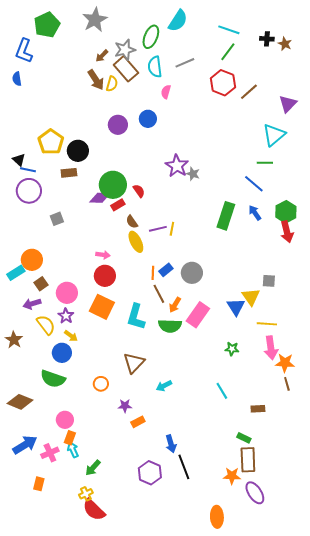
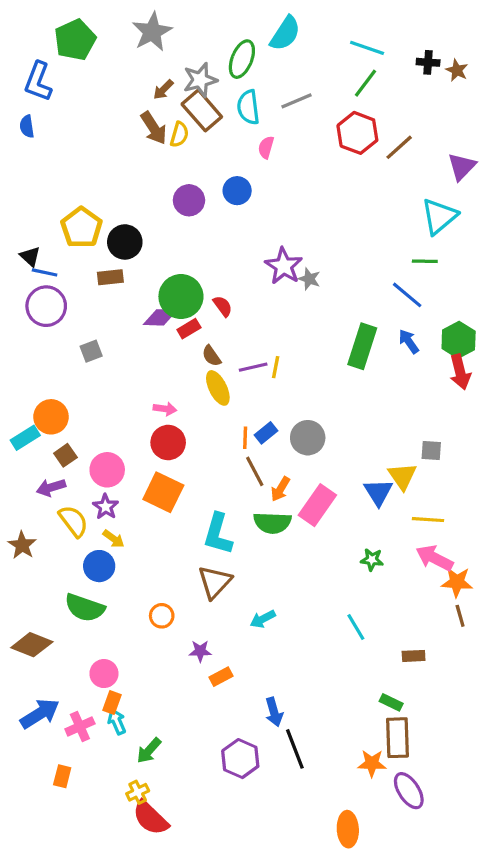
cyan L-shape: (136, 317) -> (218, 534), moved
pink arrow: (271, 348) -> (434, 558), turned 125

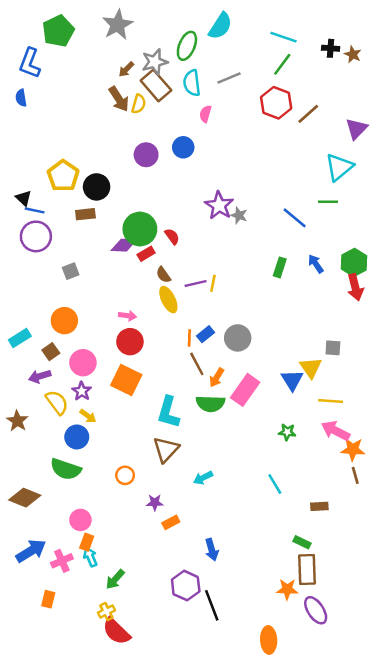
blue line: (407, 295) -> (295, 218), moved
green rectangle: (362, 346) -> (280, 267), size x0.6
orange circle: (51, 417) -> (64, 321), moved
black line: (295, 749) -> (212, 605), moved

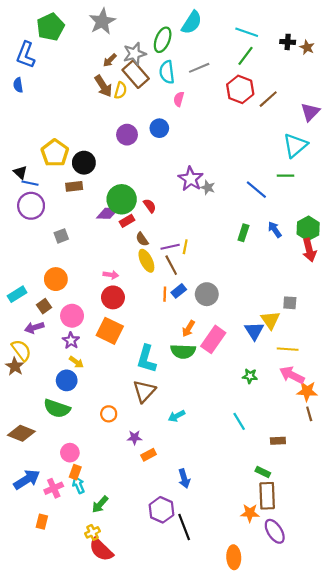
brown line: (197, 364) -> (171, 265), moved
yellow semicircle: (57, 402) -> (21, 350), moved

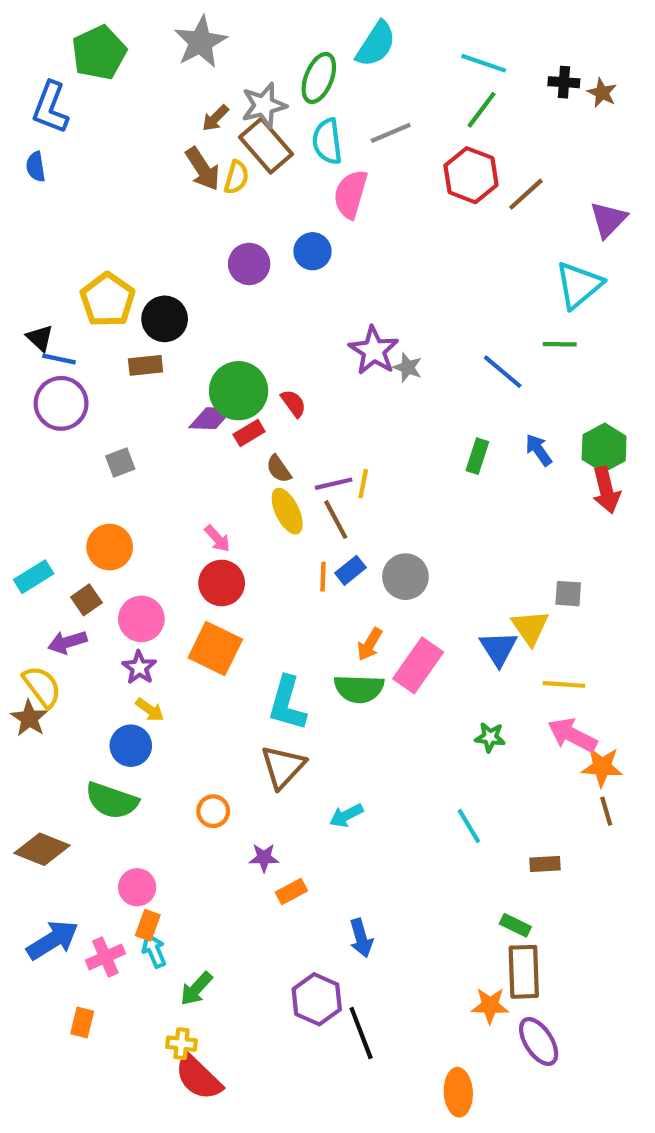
pink semicircle: (179, 99) -> (351, 194), size x1.6
pink arrow: (111, 275) -> (217, 539), turned 40
yellow cross: (93, 532) -> (181, 1044), turned 32

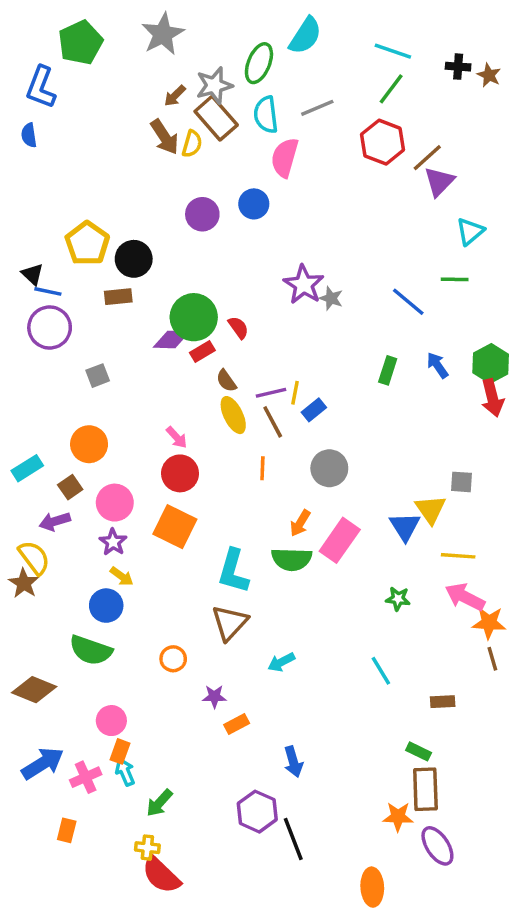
purple triangle: (608, 220) -> (439, 182), moved
cyan triangle: (579, 285) -> (470, 231), size x0.7
blue rectangle: (351, 570) -> (314, 410), moved

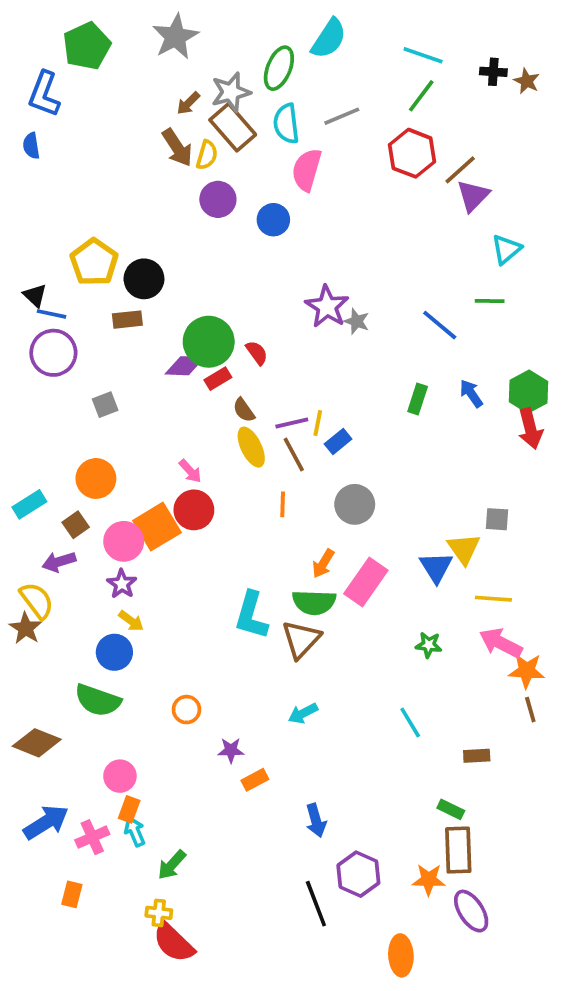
purple circle: (202, 214) -> (218, 199), moved
orange square: (175, 527) -> (157, 527), moved, turned 33
brown triangle: (230, 623) -> (301, 639), moved
purple hexagon: (257, 812) -> (358, 874), moved

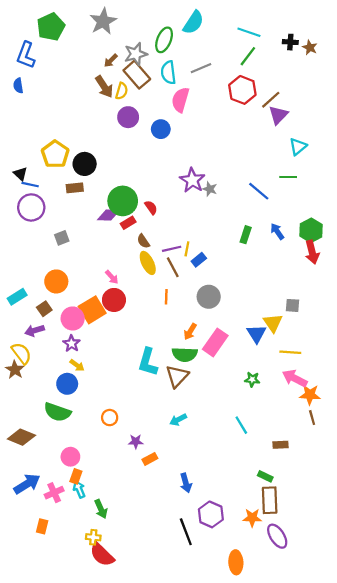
green arrow: (172, 865) -> (101, 509), turned -66

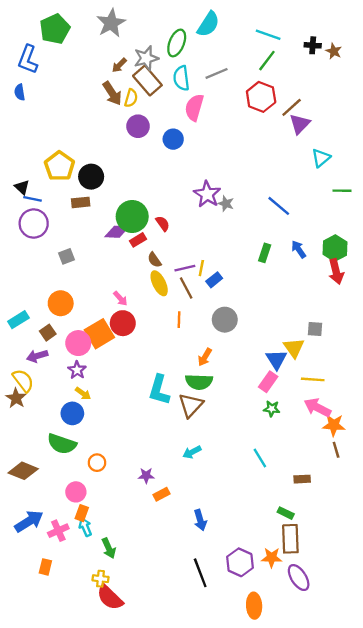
green line: (288, 177) -> (342, 191), moved
pink rectangle: (215, 342) -> (268, 382), moved, size x0.7
orange circle: (110, 418) -> (97, 463), moved
purple hexagon: (211, 514) -> (240, 562), moved

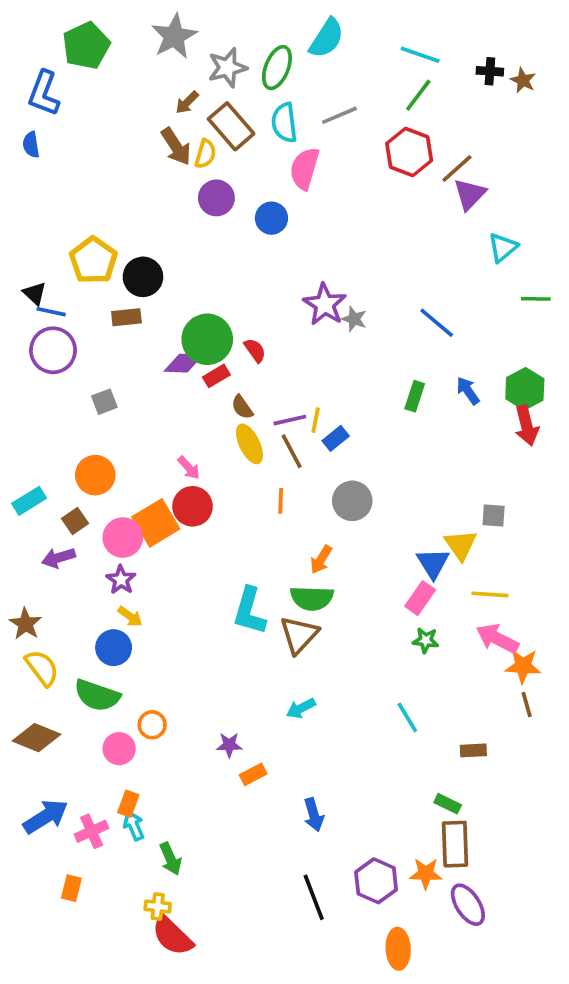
gray star: (146, 58) -> (227, 68), moved
yellow semicircle: (23, 381) -> (42, 668), moved
pink circle: (76, 492) -> (119, 749), moved

